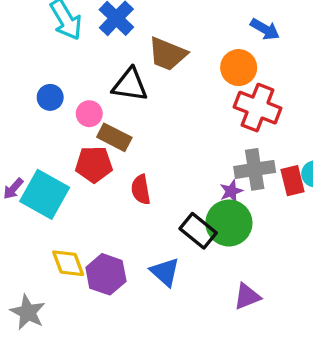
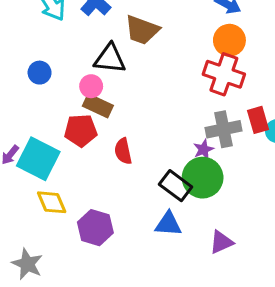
orange circle: (239, 68) -> (229, 40), moved
pink circle: (89, 114) -> (91, 86), moved
red rectangle: (292, 181) -> (258, 120), moved
yellow diamond: (68, 263) -> (52, 202), moved
blue triangle: (165, 272) -> (168, 224), moved, turned -36

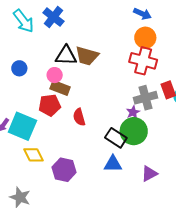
brown trapezoid: (142, 30) -> (87, 56), moved

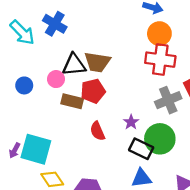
pink circle: (55, 75) -> (56, 79), moved
red pentagon: (50, 105) -> (93, 91), moved
purple star: (133, 112) -> (131, 122), moved

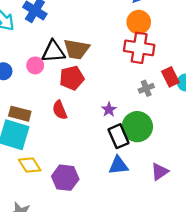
gray cross: (168, 100) -> (146, 88), size x0.6
brown rectangle: (72, 101) -> (20, 114), moved
red semicircle: (97, 131) -> (60, 110), moved
black rectangle: (141, 149) -> (119, 136), turned 40

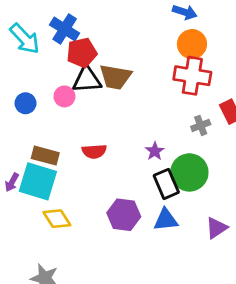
red pentagon: (72, 78) -> (82, 53), moved
red semicircle: (60, 110) -> (94, 151), turned -72
purple hexagon: (65, 178) -> (124, 215), moved

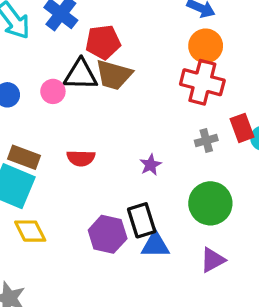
red pentagon: (82, 53) -> (103, 42), moved
green circle: (189, 172) -> (210, 203), moved
black rectangle: (166, 184) -> (142, 220), moved

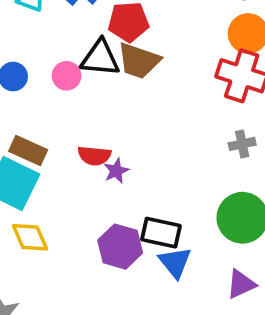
purple star: (150, 165) -> (116, 171), moved
black rectangle: (142, 220) -> (161, 233), turned -64
blue triangle: (155, 245) -> (175, 262), turned 48

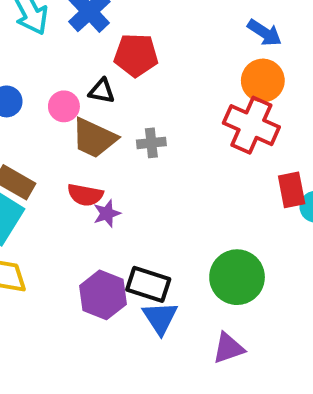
black triangle: (100, 58) -> (102, 91), size x0.6
brown trapezoid: (139, 61) -> (94, 138), moved
gray cross: (242, 144) -> (151, 143), moved

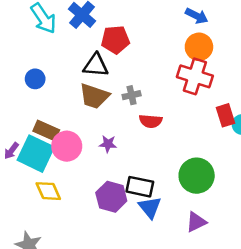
black triangle: (102, 91) -> (96, 65), size x1.5
pink circle: (64, 106) -> (67, 146), moved, size x1.5
red semicircle: (85, 195) -> (151, 121), moved
purple star: (107, 213) -> (108, 144), turned 30

